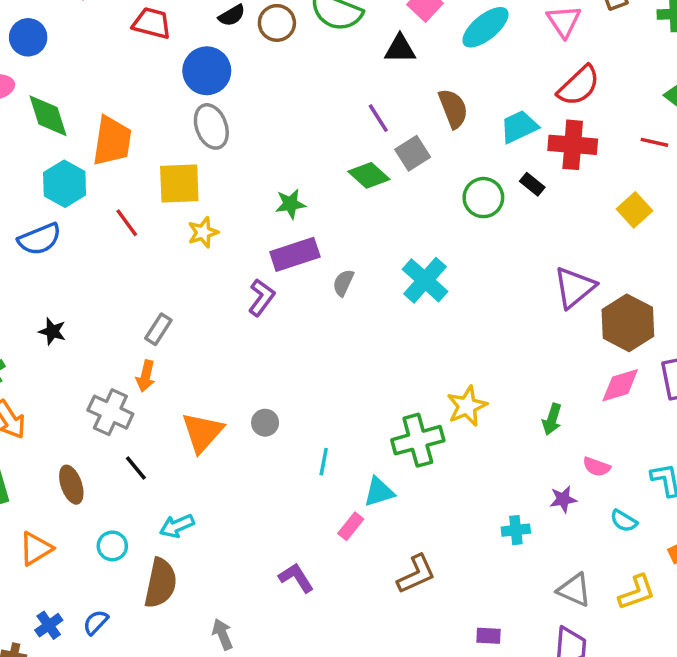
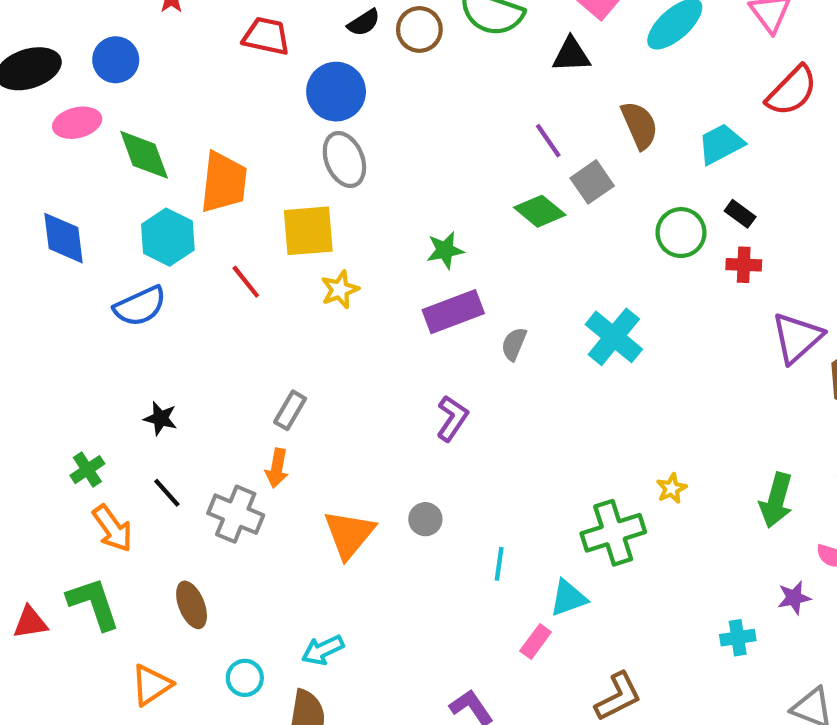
red cross: (573, 145) -> (744, 265), moved, size x0.6
purple L-shape: (261, 297) -> (452, 418), moved
yellow star: (467, 406) -> (672, 488), size x0.6
green arrow: (552, 419) -> (776, 500), size x1.4
black line: (136, 468) -> (167, 493), moved

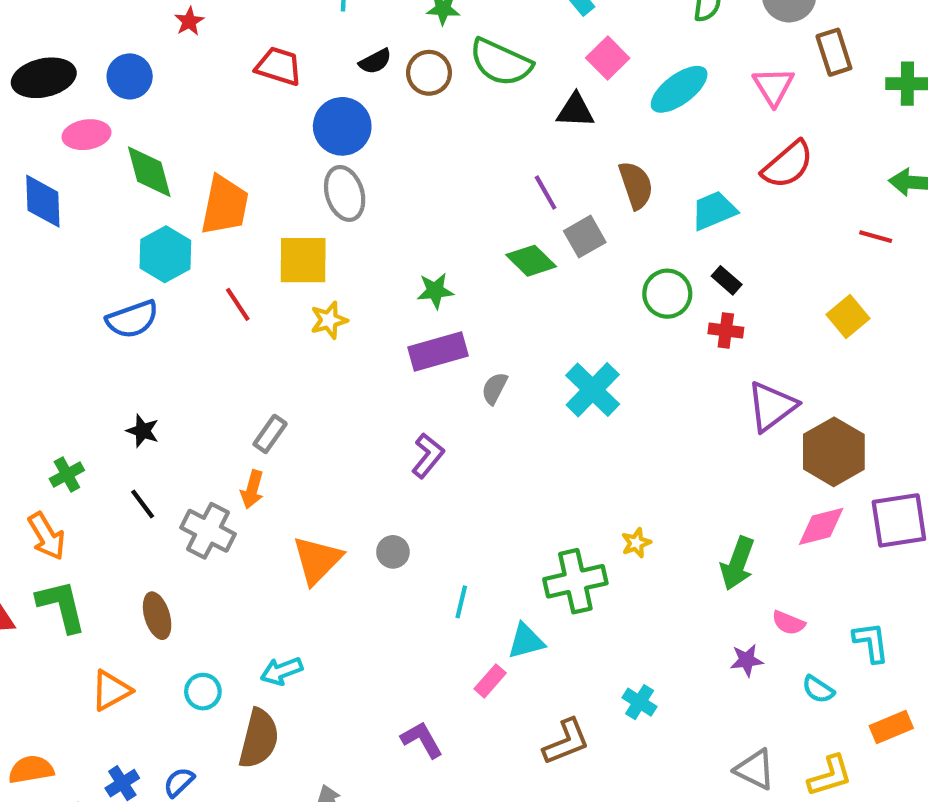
blue diamond: (63, 238) -> (43, 201), moved
orange arrow: (113, 528) -> (47, 536), moved
cyan cross: (738, 638) -> (640, 702), moved, turned 36

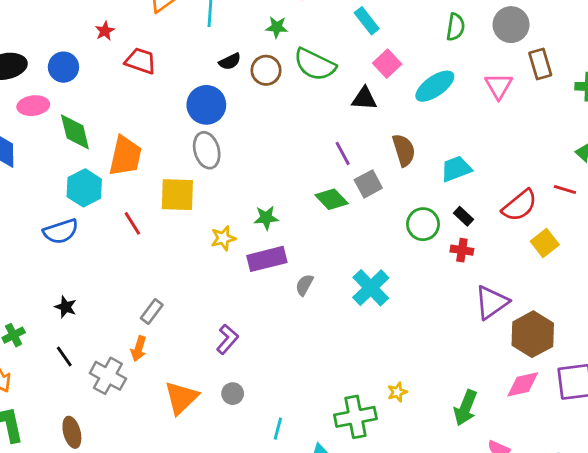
red trapezoid: (279, 66) -> (141, 61), moved
red semicircle: (788, 165) -> (520, 205), moved
yellow star: (329, 320) -> (223, 238), moved
purple L-shape: (428, 456) -> (227, 339), moved

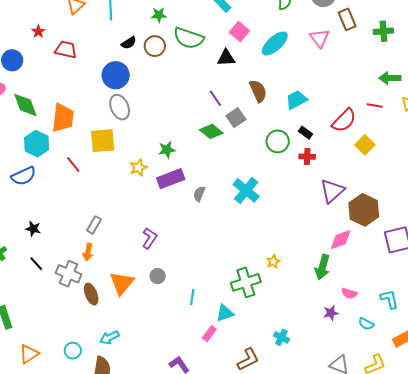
pink diamond: (523, 384) -> (341, 240), moved
brown ellipse: (72, 432) -> (91, 294), moved

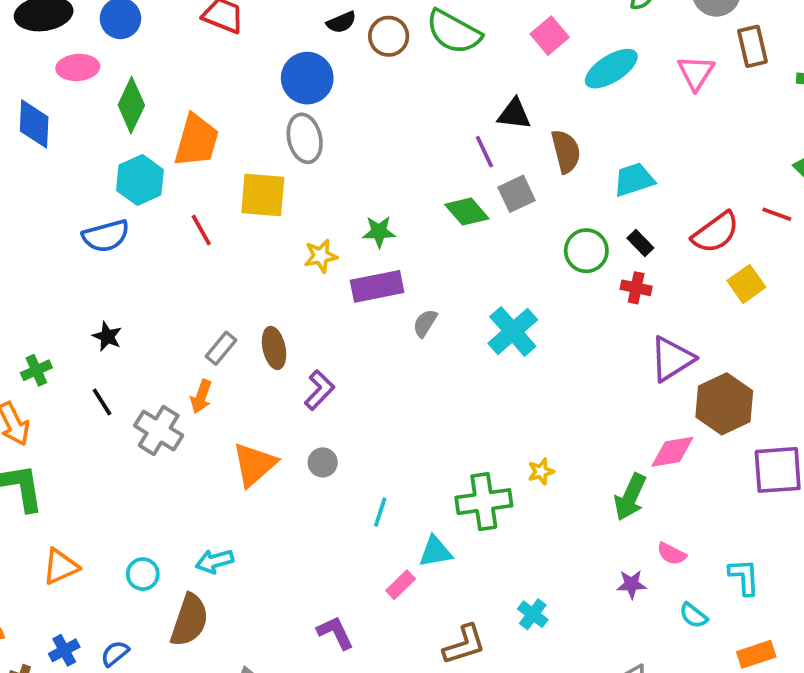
black triangle: (226, 58) -> (514, 114), moved
green diamond: (25, 105) -> (131, 105), turned 36
brown ellipse: (91, 294) -> (274, 348), moved

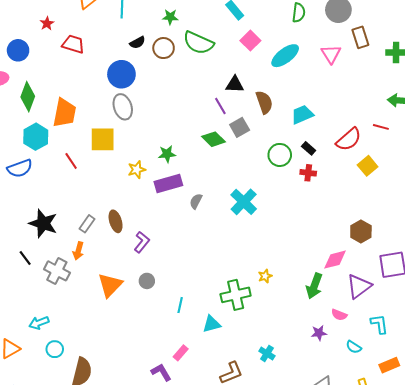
black star: (107, 336) -> (43, 223), moved, size x1.8
purple triangle: (672, 359) -> (359, 286), moved
brown hexagon: (724, 404) -> (361, 232), size x0.7
cyan arrow: (215, 561) -> (39, 323), moved
pink rectangle: (401, 585) -> (181, 353), moved

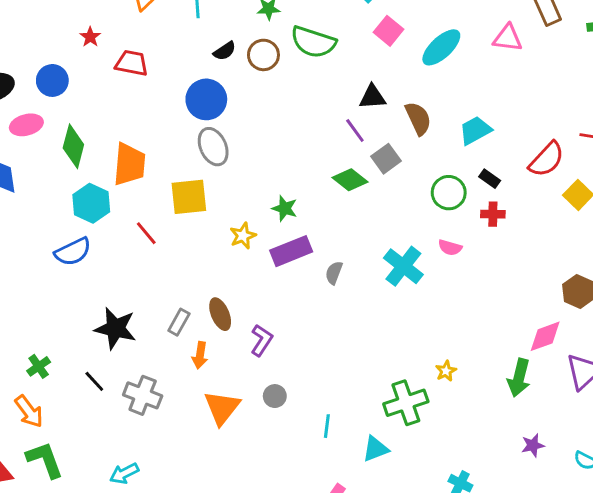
pink triangle: (331, 54) -> (508, 38), turned -45
green star: (167, 154) -> (285, 208), turned 30
orange arrow: (78, 251) -> (200, 355), moved
pink semicircle: (339, 315) -> (450, 248), moved

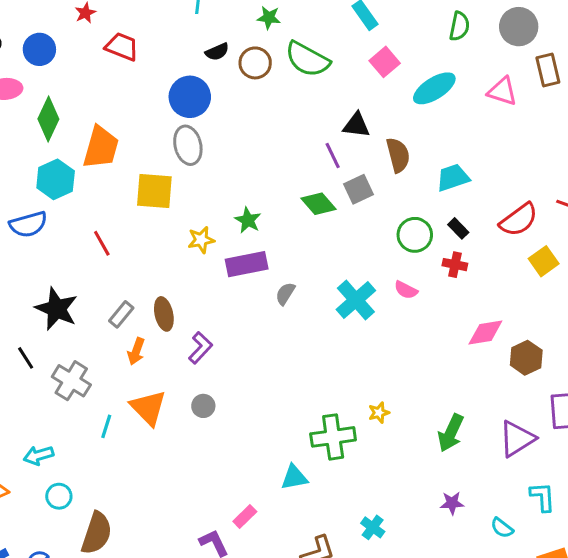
red line: (146, 233) -> (102, 243), moved
pink diamond: (545, 336) -> (485, 333), moved
orange triangle: (222, 408) -> (148, 408), turned -33
cyan line: (327, 426) -> (106, 426), moved

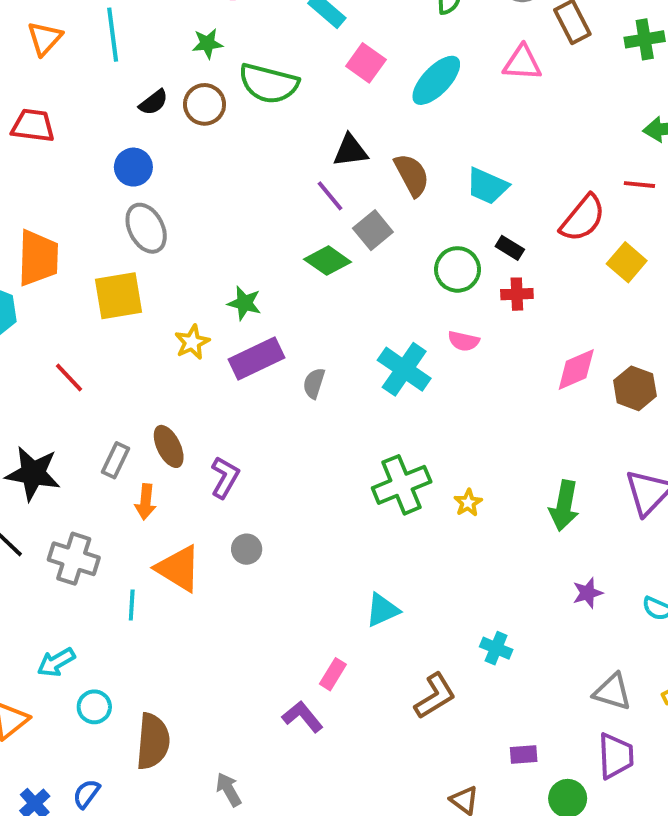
blue circle: (190, 97) -> (133, 167), size x0.7
cyan trapezoid: (453, 178) -> (487, 186), turned -124
green cross: (333, 437) -> (402, 485), moved

